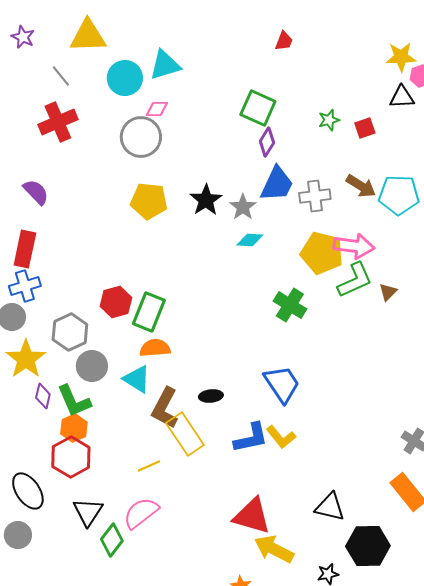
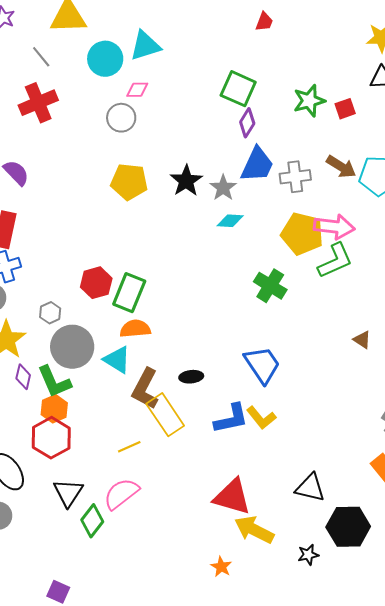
green star: (329, 120) -> (309, 101), size x1.5
gray circle: (141, 137) -> (121, 118), size x0.7
brown triangle: (388, 292) -> (362, 340), moved, turned -42
gray hexagon: (70, 332) -> (50, 313), size x0.6
gray circle: (92, 366) -> (72, 347), size x1.4

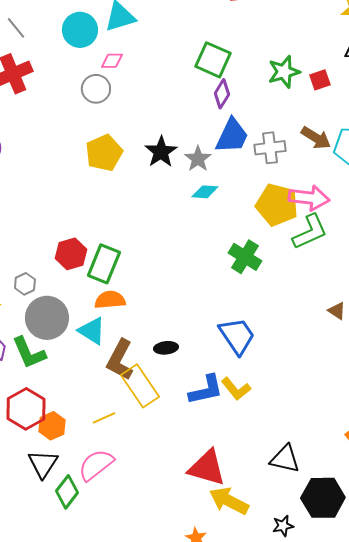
yellow pentagon: (129, 182) -> (104, 153), turned -30
orange hexagon: (54, 409) -> (52, 426), moved

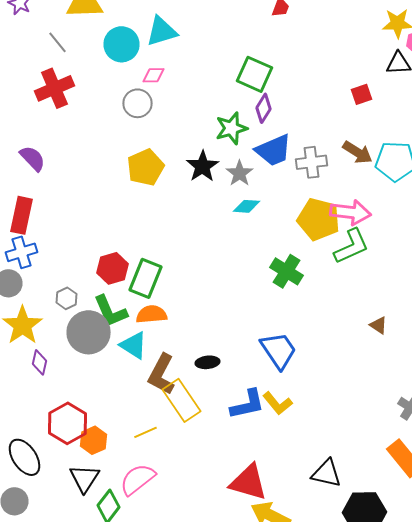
green star: (284, 72) -> (232, 128), moved
blue trapezoid: (232, 136) -> (274, 150), turned 42
green L-shape: (29, 353) -> (110, 311), moved

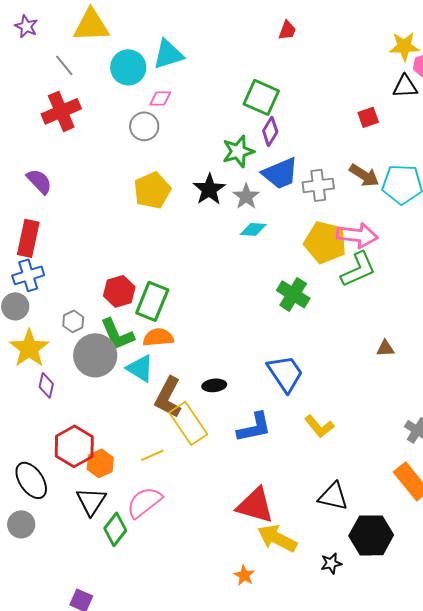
brown triangle: (378, 325) -> (385, 348), turned -36
yellow L-shape: (278, 403) -> (319, 426), moved

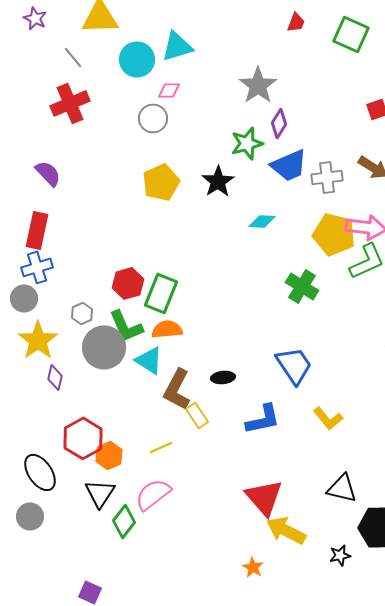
green square: (261, 97) -> (351, 34), moved
gray star: (246, 196) -> (258, 85), moved, size x1.4
yellow rectangle: (188, 423) -> (197, 415), size x0.6
red triangle: (255, 505) -> (264, 497), turned 33

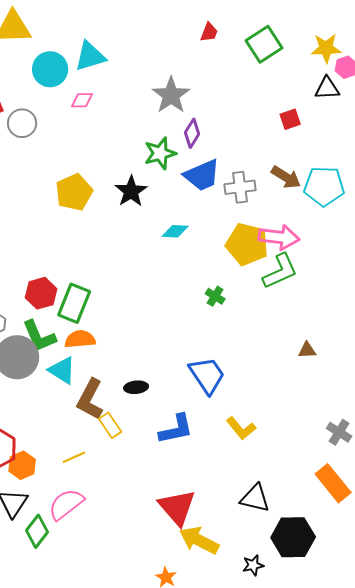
green square: (351, 34) -> (264, 44), turned 33
gray circle: (153, 118) -> (22, 123), moved
green cross: (302, 286) -> (215, 296), size x0.6

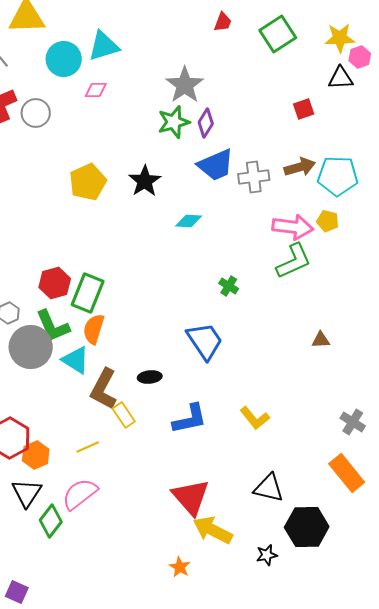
green star: (160, 153) -> (174, 122), moved
brown arrow: (286, 177) -> (300, 167), turned -48
yellow pentagon: (247, 244) -> (328, 221), moved, size x0.5
orange semicircle: (80, 339) -> (94, 329), turned -68
blue trapezoid: (207, 375) -> (205, 341), moved

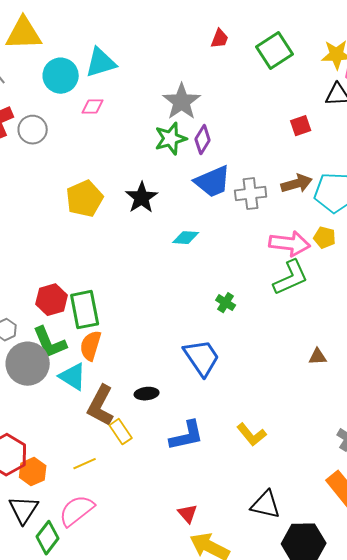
green rectangle: (88, 293) -> (85, 310), turned -33
red triangle: (191, 497) -> (188, 514), size x0.5

